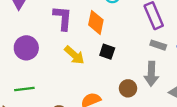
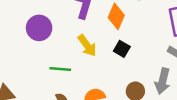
green line: (24, 89) -> (60, 69), moved

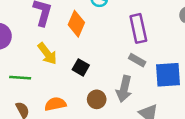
black square: (122, 49) -> (81, 67), moved

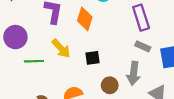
black square: (81, 67) -> (93, 58), turned -32
green line: (20, 78) -> (34, 61), moved

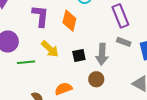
gray arrow: (134, 73) -> (102, 54), moved

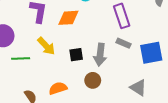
orange diamond: (69, 21) -> (68, 18), turned 70

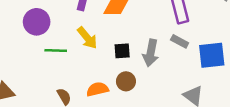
brown circle: (93, 80) -> (126, 81), moved

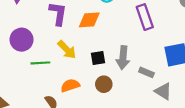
gray rectangle: (180, 41) -> (146, 72), moved
orange semicircle: (97, 89) -> (70, 85), moved

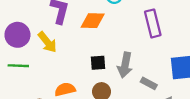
yellow arrow: (67, 50) -> (47, 42), moved
green line: (40, 63) -> (18, 66), moved

